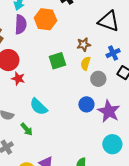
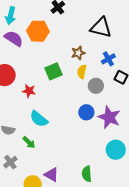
purple semicircle: (21, 24) -> (14, 38), turned -54
red star: (18, 79) -> (29, 91), moved

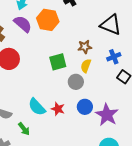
gray circle: (96, 86) -> (76, 82), moved
red star: (29, 91) -> (58, 109), moved

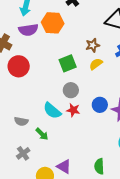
purple semicircle: (23, 24) -> (28, 30), turned 138
yellow semicircle: (86, 66) -> (96, 64), turned 40
gray circle: (76, 82) -> (71, 90), moved

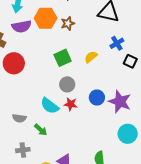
brown star: (93, 45) -> (68, 23), moved
gray cross: (23, 153) -> (23, 150), turned 32

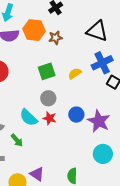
blue cross: (117, 43) -> (102, 63), size x1.5

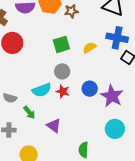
blue cross: (102, 63) -> (117, 38), turned 35
cyan semicircle: (28, 118) -> (42, 90), turned -66
purple triangle: (37, 174) -> (54, 126), moved

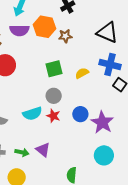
green arrow: (29, 112) -> (22, 152), moved, turned -40

